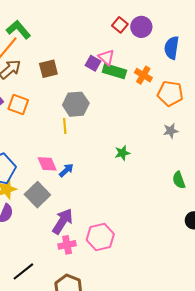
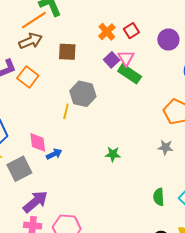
red square: (120, 25) -> (131, 31), moved
orange cross: (143, 75) -> (107, 32), moved

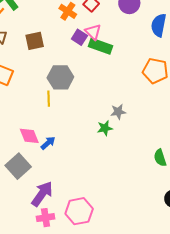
gray star: (166, 147) -> (118, 112), moved

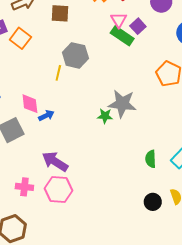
purple square: (79, 37) -> (138, 26), moved
gray star: (118, 112) -> (122, 104), size x1.8
purple arrow: (42, 194) -> (55, 162), moved, turned -108

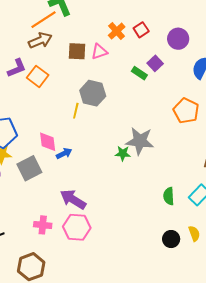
pink triangle: (119, 20) -> (99, 52), moved, turned 42
green rectangle: (122, 36) -> (139, 73), size x0.7

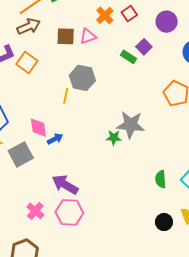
pink cross: (43, 225) -> (35, 211), turned 36

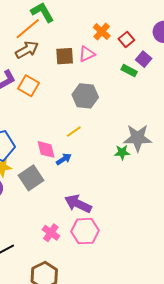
red square: (129, 14) -> (126, 39), moved
yellow line: (66, 96) -> (74, 132), moved, turned 49

